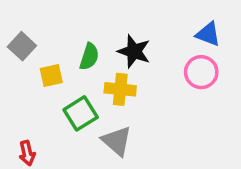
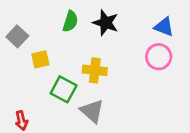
black star: (134, 51) -> (106, 23), moved
green semicircle: (89, 57) -> (70, 21), moved
green square: (81, 113) -> (64, 89), turned -30

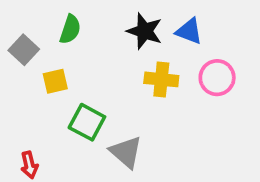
green semicircle: (70, 21) -> (70, 29), moved
blue triangle: (164, 27) -> (189, 31), moved
yellow cross: (95, 70) -> (161, 79), moved

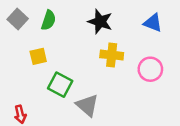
blue triangle: (189, 31) -> (153, 23), moved
gray square: (24, 50) -> (18, 19), moved
pink circle: (217, 78) -> (150, 69), moved

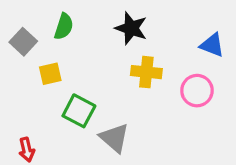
gray square: (18, 19) -> (23, 42), moved
blue triangle: (153, 23) -> (212, 45), moved

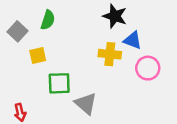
black star: (131, 28) -> (115, 16), moved
blue triangle: (212, 45) -> (133, 40), moved
green square: (79, 111) -> (59, 83), turned -30

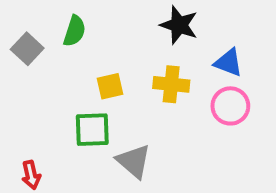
blue triangle: (133, 40) -> (228, 63), moved
yellow square: (38, 55) -> (110, 86), moved

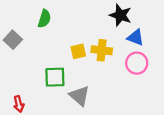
black star: (179, 25) -> (120, 15), moved
gray square: (27, 49) -> (13, 40), moved
yellow square: (110, 86) -> (78, 51), moved

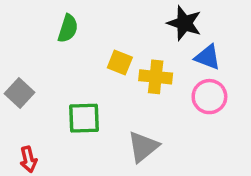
gray square: (13, 40) -> (19, 93), moved
yellow square: (78, 51) -> (120, 63), moved, turned 35
gray triangle: (79, 96) -> (143, 147), moved, turned 40

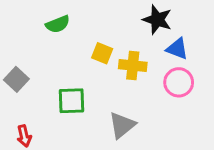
green semicircle: (68, 29) -> (58, 24), turned 50

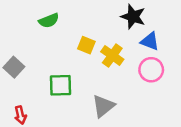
yellow cross: (133, 66) -> (112, 55), turned 30

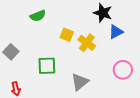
blue triangle: (150, 41) -> (116, 32), turned -49
pink circle: (151, 70) -> (123, 70), moved

